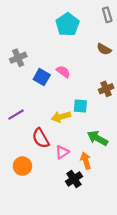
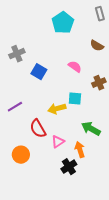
pink semicircle: (63, 72) -> (75, 67), moved

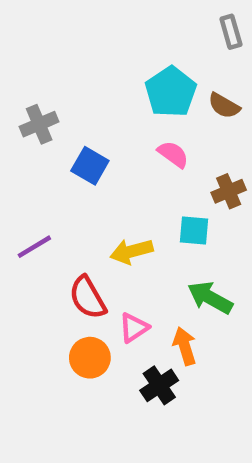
cyan pentagon: (63, 23) -> (171, 92), moved
cyan square: (75, 99) -> (194, 231), moved
orange circle: (21, 155) -> (90, 358), moved

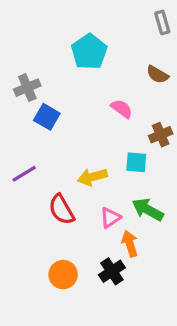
cyan pentagon: (171, 92) -> (89, 52), moved
blue square: (90, 166) -> (47, 117), moved
pink triangle: (134, 328) -> (110, 218), moved
orange circle: (90, 358) -> (63, 275), moved

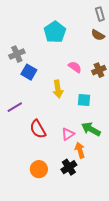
brown semicircle: (157, 75) -> (98, 35), moved
brown cross: (161, 135) -> (99, 70), moved
yellow arrow: (92, 177) -> (58, 89), moved, turned -84

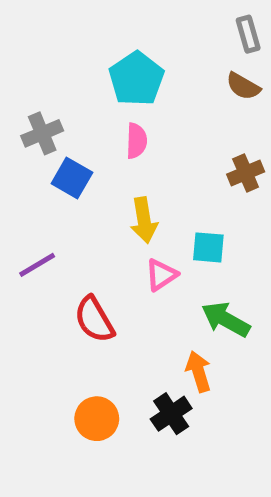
pink semicircle: (75, 67) -> (136, 141), moved, turned 56
pink triangle: (68, 134) -> (161, 275), moved

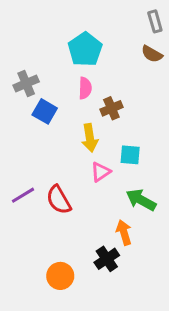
brown cross: (246, 173) -> (111, 108), moved
purple line: (37, 265) -> (23, 195), moved
orange circle: (97, 419) -> (60, 276), moved

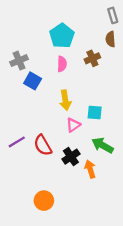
brown semicircle: (152, 54) -> (110, 39), turned 56
brown cross: (111, 108) -> (92, 58), moved
black cross: (107, 259) -> (71, 157), moved

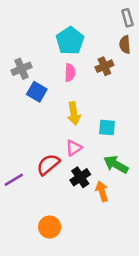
pink triangle: (73, 125) -> (74, 148), moved
purple line: (17, 142) -> (14, 180), moved
red semicircle: (43, 145) -> (48, 164), turned 80

